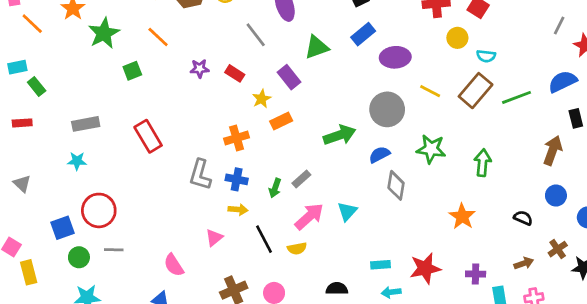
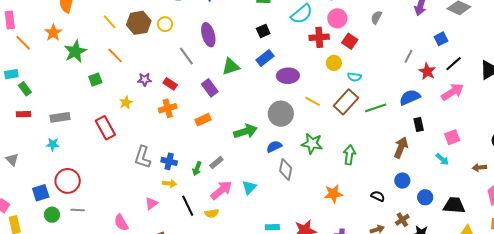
yellow star: (262, 99) -> (126, 103), moved
red rectangle: (22, 123) -> (23, 114), moved
orange cross: (237, 138) -> (168, 108), moved
orange star: (462, 216) -> (333, 194), turned 30

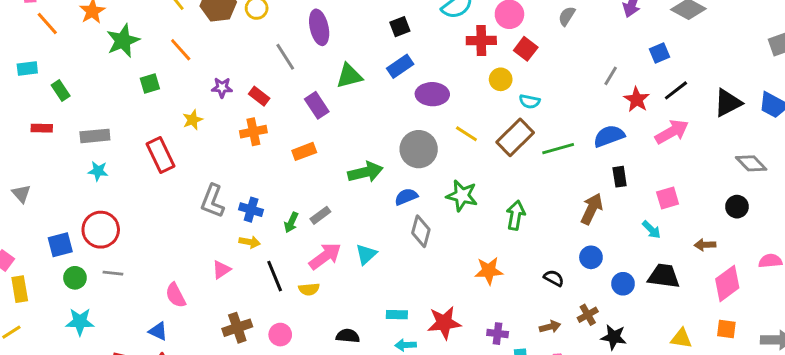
green rectangle: (25, 89) -> (61, 90), moved
cyan star: (53, 144) -> (98, 171), moved
black trapezoid: (454, 205) -> (664, 276), moved

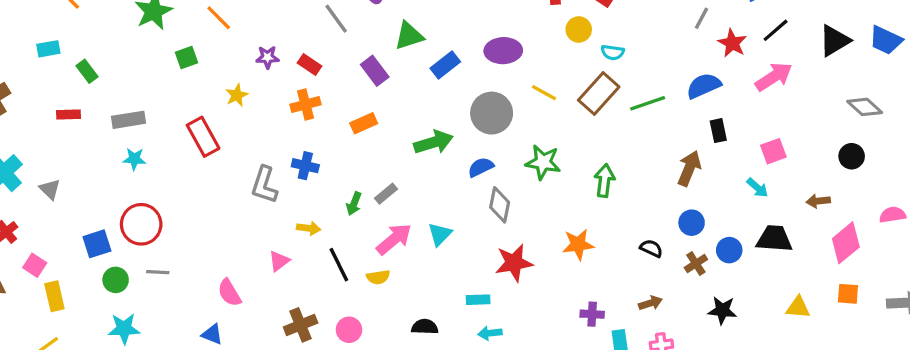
blue rectangle: (400, 66) -> (445, 65), moved
blue cross: (251, 210) -> (305, 166), moved
brown cross: (588, 315) -> (696, 264), moved
red star: (444, 323) -> (514, 263), moved

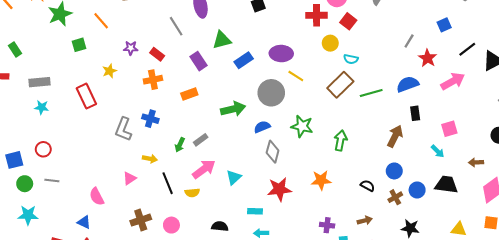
black line: (776, 30) -> (467, 49), moved
yellow line: (544, 93) -> (296, 76), moved
red circle: (141, 224) -> (43, 149), size x0.6
cyan triangle: (440, 234) -> (234, 177), moved

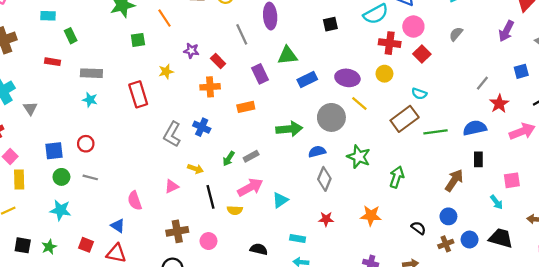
yellow circle: (330, 43) -> (384, 74), moved
red star: (279, 189) -> (326, 219), size x0.6

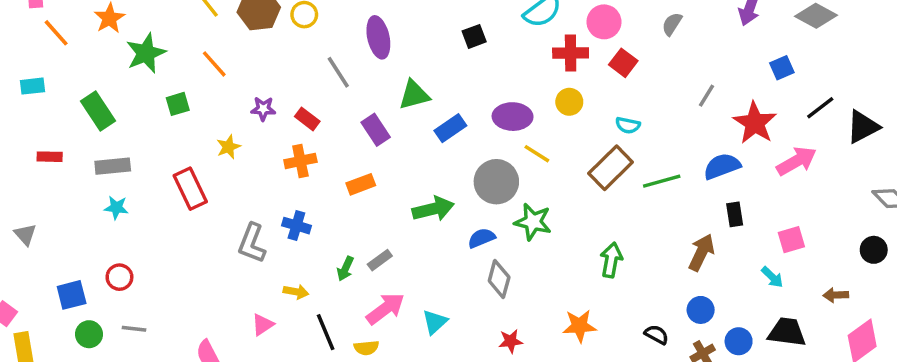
green rectangle: (71, 36) -> (98, 111), moved, size x1.5
gray line: (482, 83) -> (707, 96), moved
red star: (499, 104) -> (755, 123), size x1.4
green star: (359, 157) -> (533, 222), moved

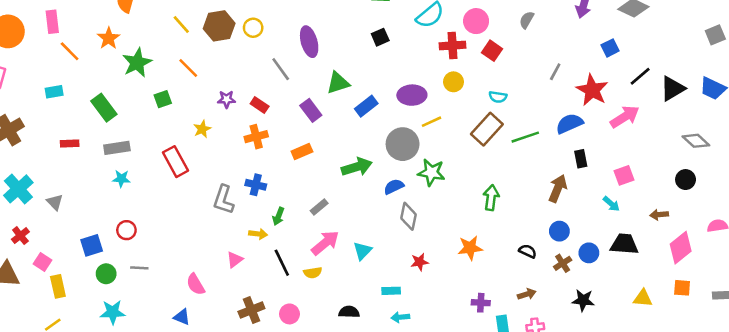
yellow line: (537, 154) -> (431, 122), turned -54
green arrow: (345, 269) -> (278, 216), moved

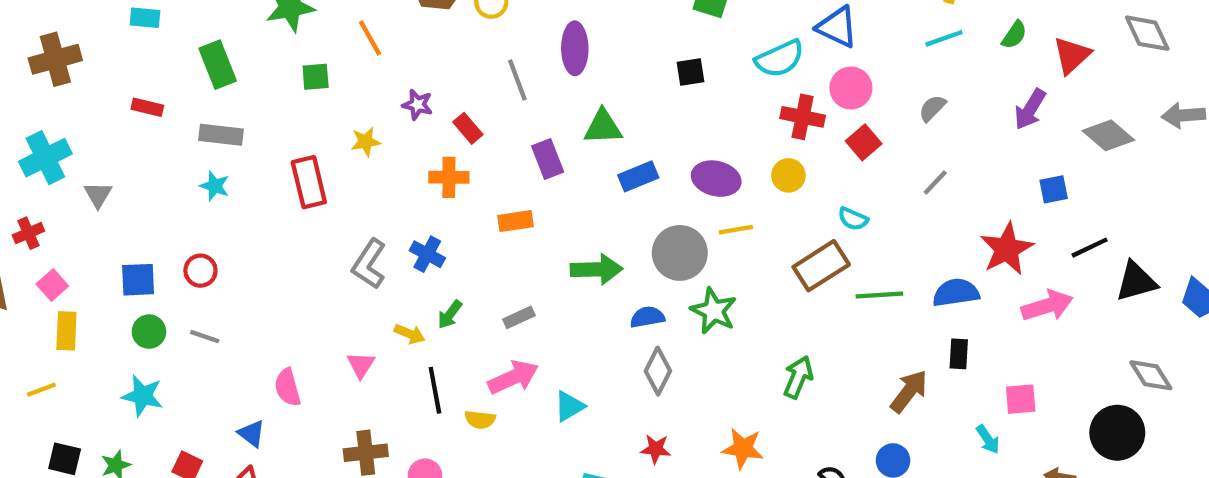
gray line: (555, 72) -> (935, 183), moved
black circle: (686, 180) -> (1117, 433), size x1.6
pink triangle: (235, 260) -> (361, 365), turned -36

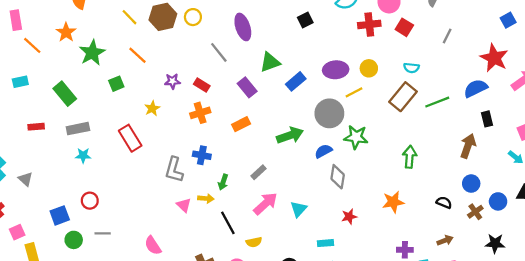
yellow circle: (788, 175) -> (369, 68), moved
pink square: (52, 285) -> (17, 232), turned 35
pink triangle: (361, 365) -> (184, 205), moved
yellow semicircle: (480, 420) -> (254, 242), moved

